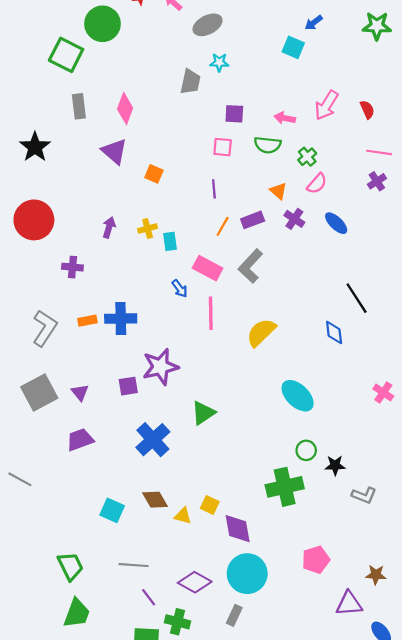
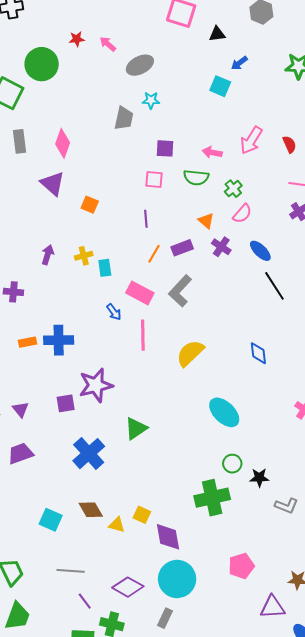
black line: (357, 298) -> (274, 286), moved

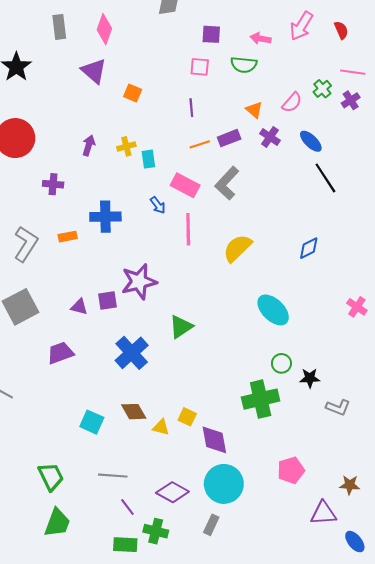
green cross: (233, 189) -> (322, 89), moved
orange line: (154, 254) -> (200, 144), turned 42
blue cross: (59, 340) -> (105, 217), moved
blue diamond: (258, 353) -> (309, 248), turned 70
purple triangle: (20, 409) -> (79, 307), moved, turned -36

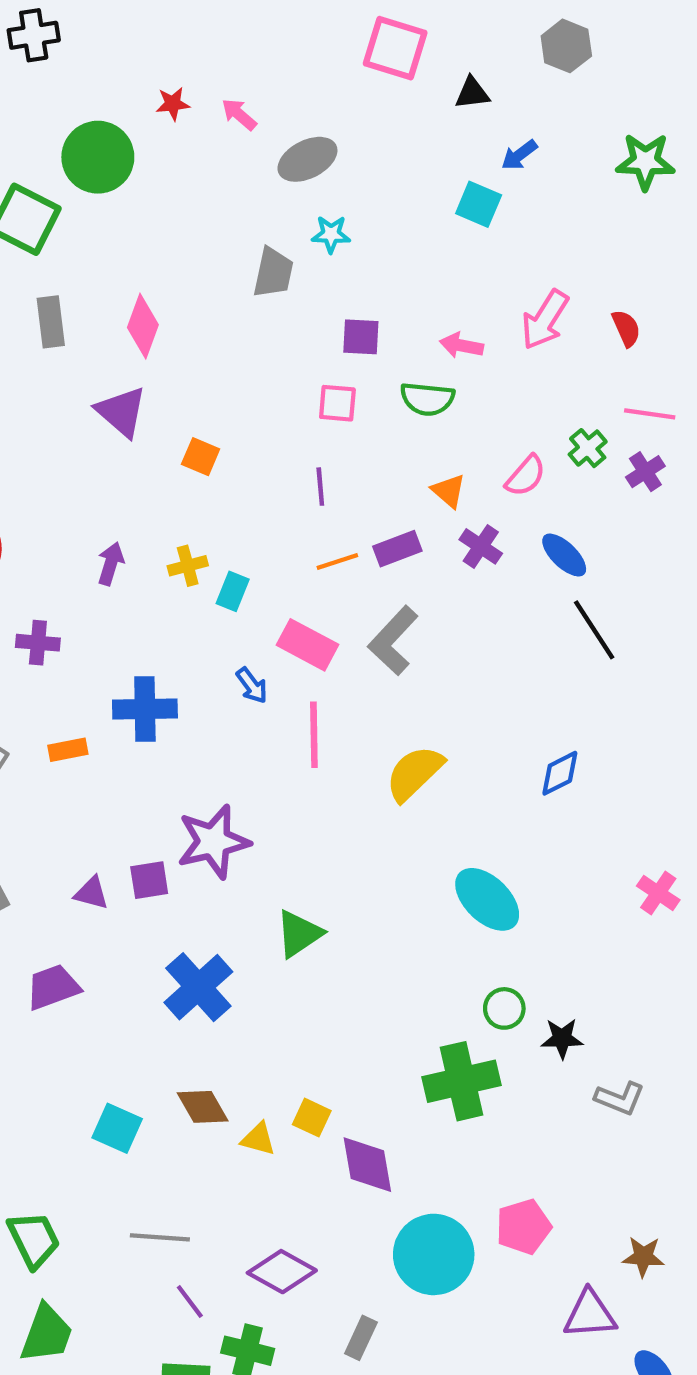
cyan rectangle: (148, 159) -> (233, 591), turned 30
cyan circle: (224, 484) -> (434, 1254), moved

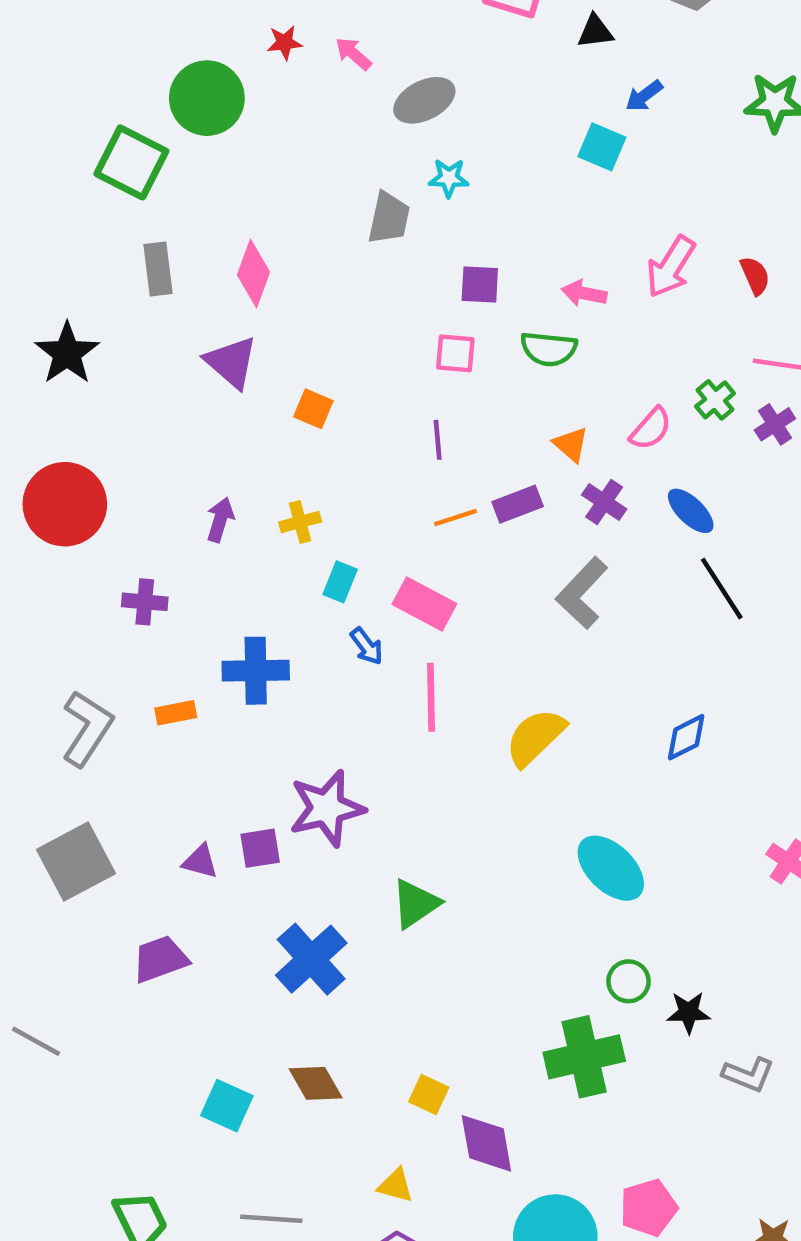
cyan rectangle: (233, 591) -> (340, 582), moved
gray L-shape: (393, 641) -> (582, 593), moved
yellow triangle: (258, 1139) -> (396, 1185), moved

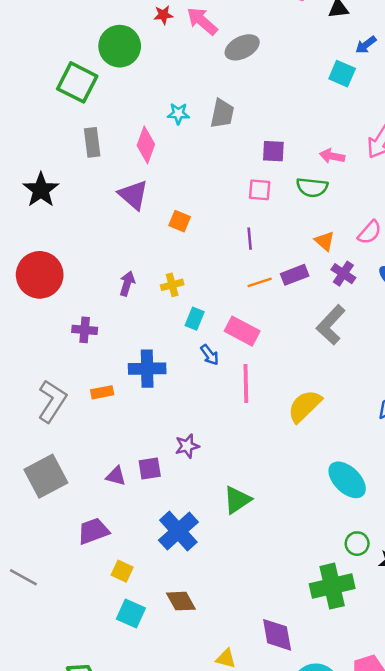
pink arrow: (353, 54) -> (202, 21), size x1.5
cyan star: (449, 178) -> (178, 114), moved
purple star: (327, 808) -> (187, 446), size x0.6
yellow square: (429, 1094) -> (122, 571), moved

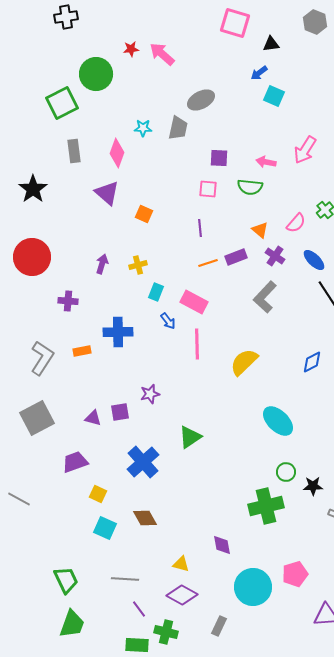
blue arrow: (366, 45) -> (259, 73), moved
gray ellipse: (242, 47) -> (201, 100), moved
green square: (77, 82) -> (62, 103), turned 36
purple diamond: (277, 635) -> (222, 545), size x0.7

